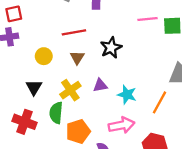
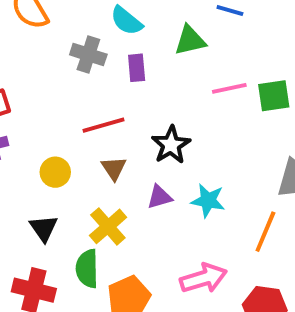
purple triangle: (100, 85) -> (160, 197), moved
cyan star: (127, 95) -> (208, 201), moved

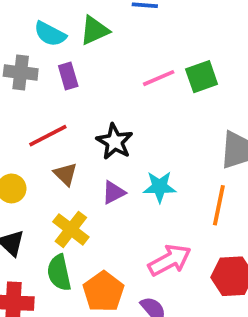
green triangle: (190, 40) -> (95, 30), moved

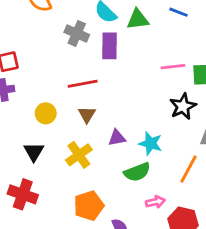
purple rectangle: (68, 76) -> (110, 46), size x1.4
black star: (115, 142) -> (183, 106), moved
pink arrow: (170, 260) -> (155, 202), moved, size x0.6
green semicircle: (59, 273) -> (137, 172), moved, turned -116

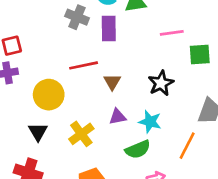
pink line: (173, 67) -> (172, 33), moved
black star: (183, 106) -> (161, 83), moved
yellow circle: (46, 113) -> (49, 95), size x1.5
brown triangle: (87, 115) -> (112, 82), moved

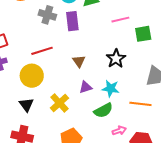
red line: (84, 65) -> (42, 51), moved
orange line: (187, 146) -> (140, 104), turned 75

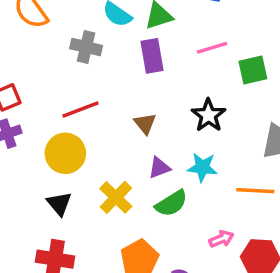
purple rectangle: (72, 21) -> (152, 56), moved
green semicircle: (103, 110) -> (171, 203), moved

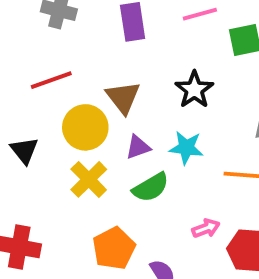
brown triangle: (145, 124) -> (123, 97), size x1.4
yellow circle: (65, 153) -> (85, 127), moved
black triangle: (59, 204) -> (24, 150), moved

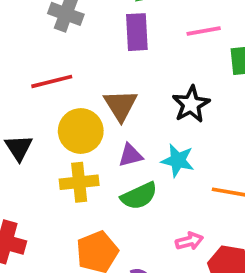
yellow cross: (89, 179) -> (79, 182), turned 33

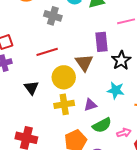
purple rectangle: (137, 32) -> (102, 42), moved
purple triangle: (130, 155) -> (90, 105), moved
green semicircle: (139, 196) -> (102, 125), moved

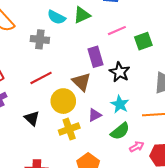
cyan star: (116, 90) -> (120, 104), turned 30
purple triangle: (90, 105) -> (95, 115), moved
green semicircle: (102, 125) -> (120, 131), moved

